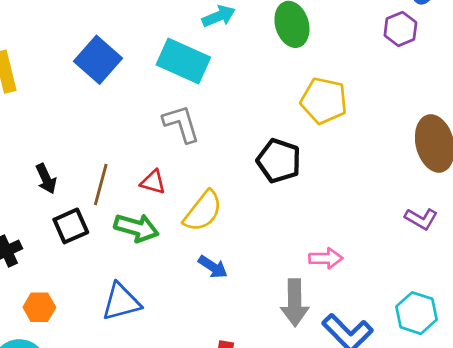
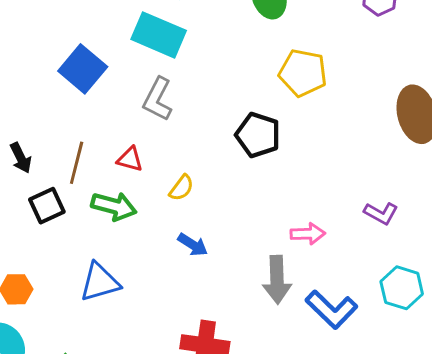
blue square: (98, 60) -> (83, 69), moved
gray L-shape: (181, 124) -> (158, 99), turned -135
yellow semicircle: (203, 211) -> (181, 188), size x0.6
purple L-shape: (421, 219) -> (381, 213), moved

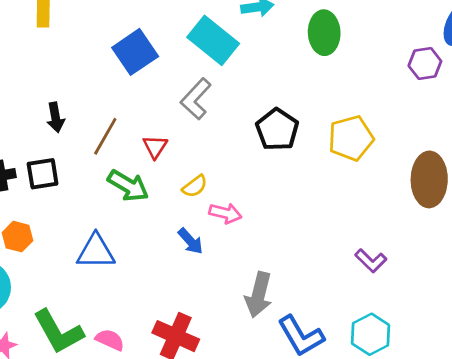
yellow pentagon: (303, 73) -> (351, 138), moved, turned 30
black pentagon: (258, 135) -> (277, 130), moved
red triangle: (130, 159) -> (155, 147), turned 32
black square: (47, 206) -> (43, 174), moved
pink arrow: (308, 234) -> (225, 213), moved

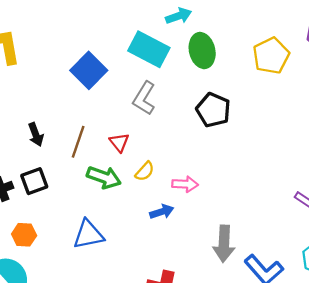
green ellipse: (324, 33) -> (202, 51), moved
yellow pentagon: (351, 138) -> (271, 56), moved
yellow semicircle: (195, 186) -> (145, 171), moved
blue arrow: (190, 241) -> (162, 212), turned -55

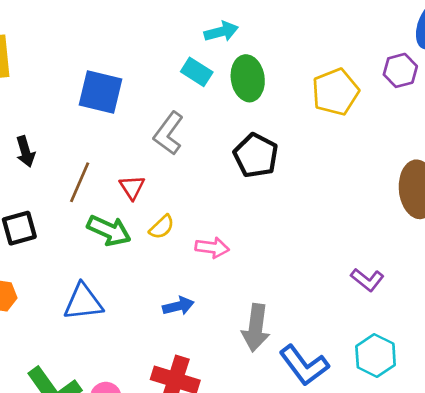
cyan rectangle: (149, 49) -> (197, 72), moved, size x0.6
blue square: (89, 70) -> (100, 92), turned -36
black arrow: (36, 135) -> (25, 152), moved
blue arrow: (162, 212) -> (178, 306), moved

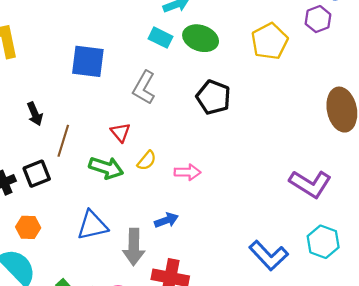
green ellipse: (248, 78) -> (201, 38), turned -56
brown line: (80, 182) -> (63, 141), moved
purple L-shape: (367, 280) -> (310, 184), size x1.6
gray arrow: (256, 328) -> (134, 247), moved

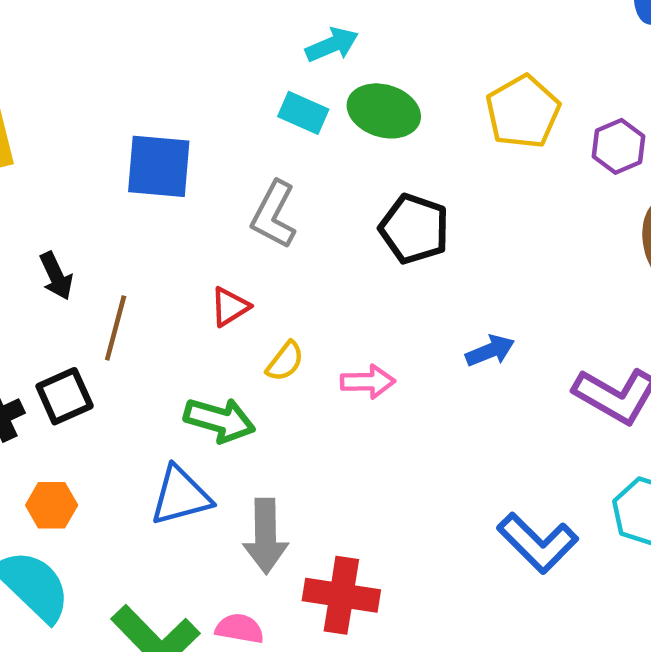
purple hexagon: (318, 19) -> (618, 146), moved
red triangle: (120, 132) -> (230, 307), turned 40
green arrow: (106, 168) -> (220, 420), moved
blue arrow: (166, 220) -> (490, 351), moved

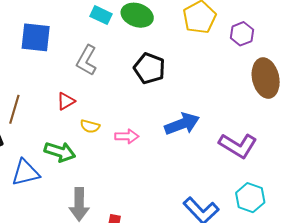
blue arrow: (490, 351) -> (182, 124), size x1.6
yellow semicircle: (285, 361) -> (90, 126), turned 66
blue triangle: (181, 496) -> (25, 173), moved

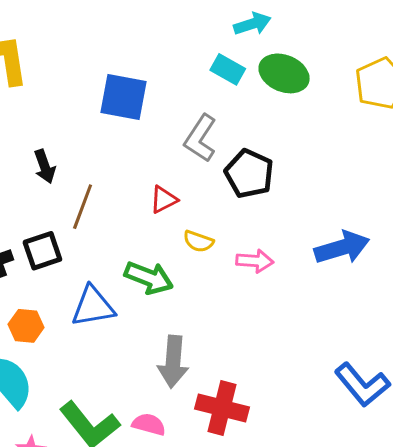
black pentagon: (149, 68) -> (249, 174), moved

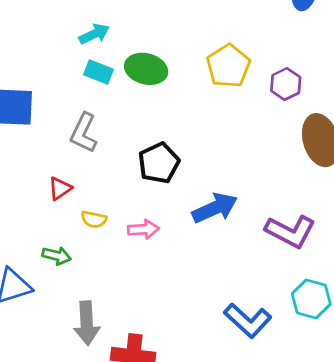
cyan arrow: (252, 24) -> (94, 34), moved
black pentagon: (249, 174) -> (159, 163), moved, turned 30
green arrow: (149, 278) -> (57, 256), size x0.7

